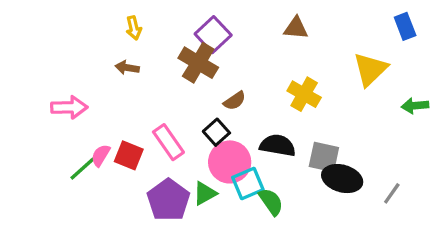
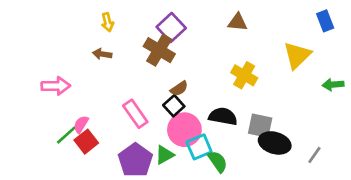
brown semicircle: (235, 101) -> (179, 89), moved
red square: (129, 155) -> (86, 142), moved, turned 30

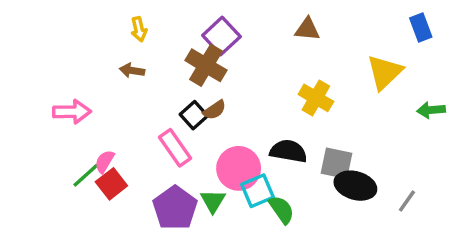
brown semicircle: (179, 89) -> (215, 110), moved
black square: (174, 106) -> (194, 115), moved
green triangle: (165, 155) -> (213, 201), turned -30

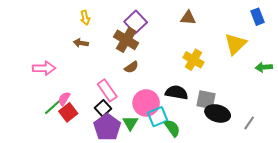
black square: (194, 115) -> (103, 108), moved

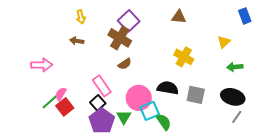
yellow triangle: (235, 44) -> (224, 42), size x0.6
green arrow: (264, 67) -> (235, 67), moved
black ellipse: (218, 113) -> (233, 97), moved

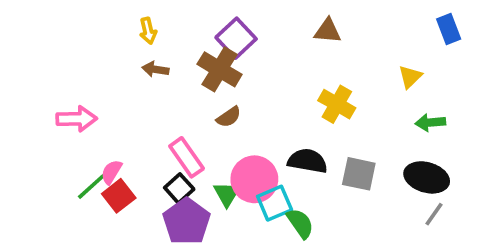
brown arrow: (77, 41) -> (155, 69), moved
green triangle: (124, 117) -> (227, 194), moved

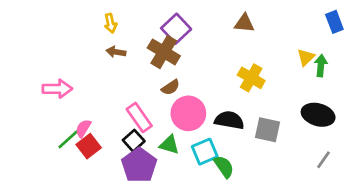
green arrow: (430, 122) -> (321, 66), moved, turned 100
black ellipse: (427, 177) -> (318, 115), moved
pink circle: (254, 179) -> (188, 113), moved
green triangle: (227, 194) -> (169, 145), turned -45

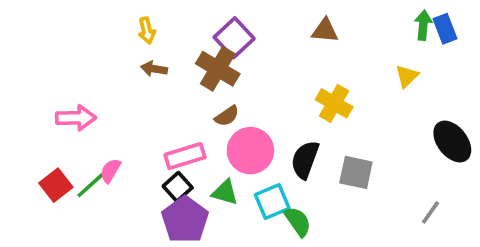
green arrow: (321, 66) -> (423, 25), moved
black ellipse: (318, 115) -> (452, 142), moved, turned 36
pink rectangle: (139, 117) -> (185, 156), turned -72
black semicircle: (229, 120) -> (305, 160), turned -80
red square: (89, 146) -> (56, 185), moved

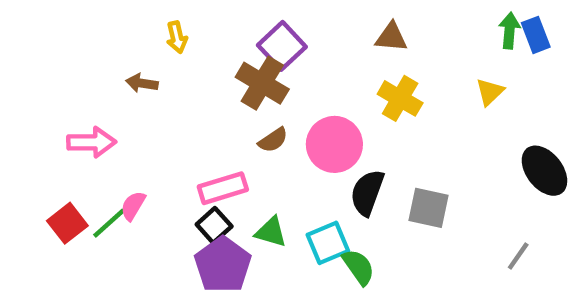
brown arrow: (154, 69) -> (142, 83), moved
yellow cross: (334, 103) -> (400, 98), moved
pink circle: (250, 151) -> (334, 144), moved

